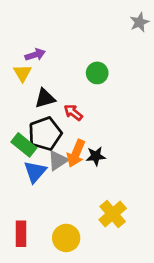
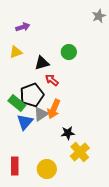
purple arrow: (35, 55) -> (23, 27), moved
yellow triangle: (22, 73) -> (16, 52), turned 40
black triangle: (45, 98) -> (42, 63), moved
black star: (96, 156) -> (68, 133), moved

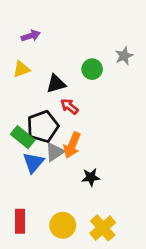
gray star: (99, 16) -> (124, 56), moved
yellow cross: (80, 152) -> (103, 228), moved

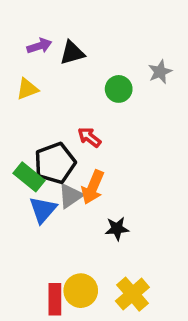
black triangle: (56, 84) -> (72, 53), moved
red rectangle: (20, 221) -> (55, 299), moved

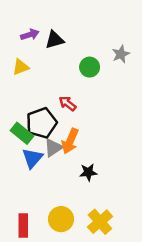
red rectangle: (55, 299) -> (23, 226), moved

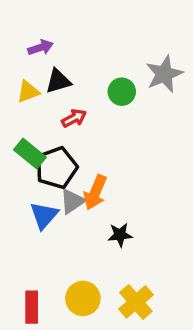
black triangle: (54, 40) -> (58, 81), moved
gray star: (121, 54) -> (164, 74), size x1.5
red arrow: (67, 103) -> (74, 118), moved, turned 114
green rectangle: (22, 133) -> (30, 154), moved

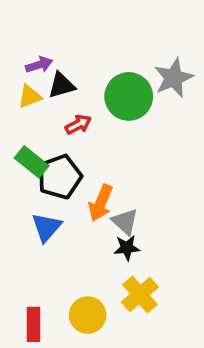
purple arrow: (40, 48) -> (39, 65), moved
green circle: (122, 92) -> (129, 96), size x1.6
gray triangle: (72, 201) -> (125, 222), moved, turned -44
yellow cross: (136, 302) -> (140, 294), moved

